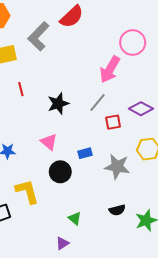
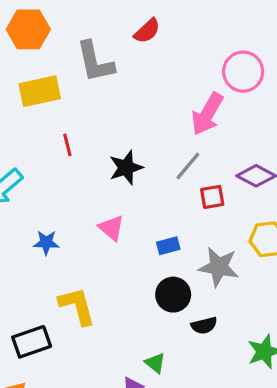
red semicircle: (72, 17) -> (147, 31), size x0.7
gray L-shape: (39, 36) -> (95, 62), turned -56
black circle: (60, 172) -> (173, 295), moved
black semicircle: (117, 210) -> (204, 326), moved
green triangle: (75, 218) -> (155, 363), moved

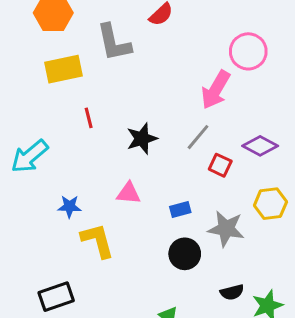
red square: (212, 197) -> (220, 165), turned 35
pink triangle: (111, 228) -> (129, 193), turned -35
yellow L-shape: (77, 306) -> (98, 241), moved
black semicircle: (204, 326) -> (232, 292), moved

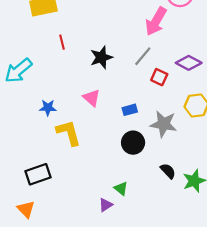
pink triangle: (129, 193) -> (92, 98), turned 36
black semicircle: (232, 292) -> (168, 171), turned -119

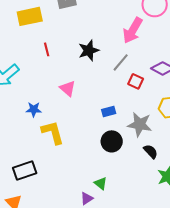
black star: (101, 57) -> (89, 50), moved
pink triangle: (92, 98) -> (68, 88), moved
black semicircle: (168, 171) -> (151, 151), moved

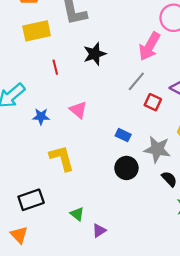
black star: (89, 50) -> (95, 54), moved
blue star: (34, 109) -> (41, 116), moved
blue rectangle: (109, 111) -> (123, 135), turned 40
green triangle: (101, 183) -> (77, 214), moved

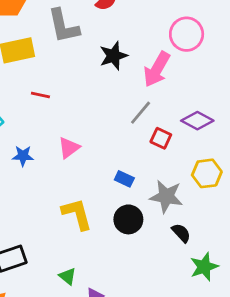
black star: (95, 54) -> (113, 56), moved
red line: (55, 67) -> (40, 95), turned -64
pink triangle: (78, 110) -> (69, 148), turned 42
yellow L-shape: (62, 158) -> (77, 214), moved

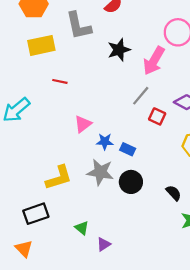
blue star: (23, 156) -> (105, 142), moved
gray star: (166, 196) -> (100, 172), moved
yellow L-shape: (77, 214) -> (59, 178), moved, turned 88

